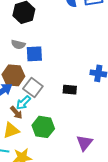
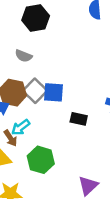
blue square: (34, 54) -> (53, 92), moved
gray square: (33, 87) -> (35, 91), moved

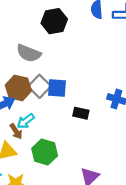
black hexagon: (36, 18) -> (54, 21), moved
gray semicircle: (24, 56) -> (29, 53), size x1.5

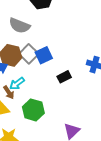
blue square: (57, 88) -> (44, 55), turned -30
black rectangle: (81, 113) -> (64, 77), turned -40

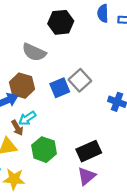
gray square: (29, 54) -> (80, 80), moved
black rectangle: (64, 77) -> (89, 151), moved, size x1.5

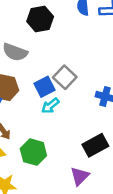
cyan arrow: (27, 118) -> (50, 106), moved
black rectangle: (89, 151) -> (95, 145), moved

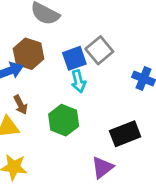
cyan arrow: (50, 106) -> (78, 81), turned -72
green hexagon: (33, 152) -> (64, 120), moved

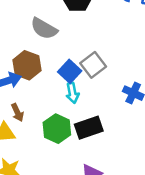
blue square: (74, 58) -> (70, 71), turned -30
black rectangle: (125, 134) -> (89, 128), moved

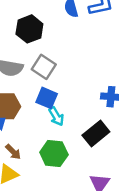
gray square: (93, 65) -> (44, 67), moved
black rectangle: (89, 128) -> (96, 133), moved

